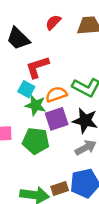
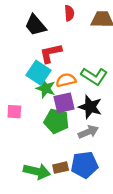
red semicircle: (53, 22) -> (69, 13), turned 126
cyan square: (26, 89) -> (39, 73), size x1.5
green pentagon: (36, 141) -> (56, 121), moved

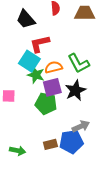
green L-shape: (94, 76) -> (78, 63), turned 30
black star: (90, 107) -> (75, 90), turned 30
gray arrow: (88, 132) -> (81, 126), moved
green arrow: (37, 171) -> (18, 151), moved, size x0.7

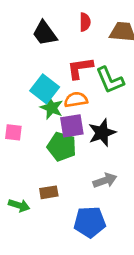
red L-shape: (40, 44) -> (80, 68), moved
green L-shape: (78, 63) -> (110, 80), moved
blue pentagon: (71, 142) -> (90, 222), moved
brown rectangle: (50, 144) -> (49, 192), moved

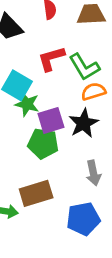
orange semicircle: (76, 100) -> (93, 91), moved
gray arrow: (105, 180) -> (93, 173), turned 105
brown rectangle: (49, 192) -> (36, 193), size x1.6

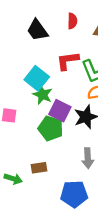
purple square: (51, 120) -> (60, 111), turned 35
brown rectangle: (36, 193) -> (39, 168), size x0.6

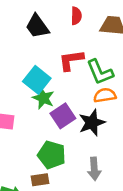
purple square: (60, 111) -> (63, 116), turned 30
green pentagon: (51, 128) -> (52, 155), moved

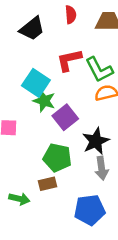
black trapezoid: (37, 26) -> (32, 29), turned -88
black star: (92, 123) -> (96, 141), moved

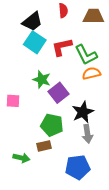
cyan square: (36, 83) -> (35, 42), moved

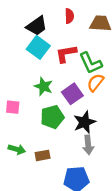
orange semicircle: (91, 73) -> (95, 83), turned -42
purple square: (59, 93) -> (72, 94), moved
green pentagon: (52, 125) -> (52, 117), moved, turned -30
green arrow: (21, 158) -> (17, 149), moved

